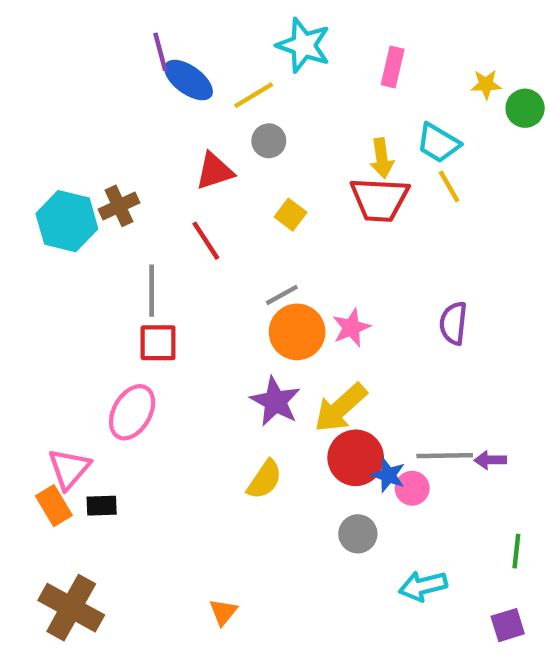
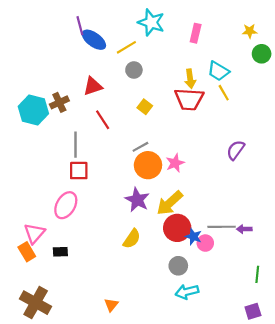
yellow star: (486, 84) -> (250, 31), moved
red triangle: (215, 171) -> (93, 86), moved
purple semicircle: (453, 323) -> (236, 150), moved, turned 30
black rectangle: (102, 506) -> (60, 252), moved
cyan arrow: (423, 586) -> (187, 292), moved

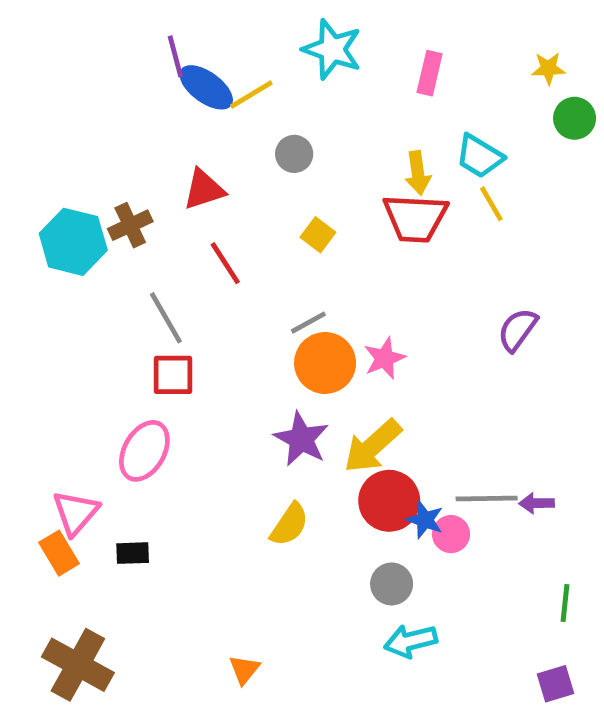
yellow line: (126, 47) -> (251, 94), moved
gray line: (76, 145) -> (166, 318), turned -30

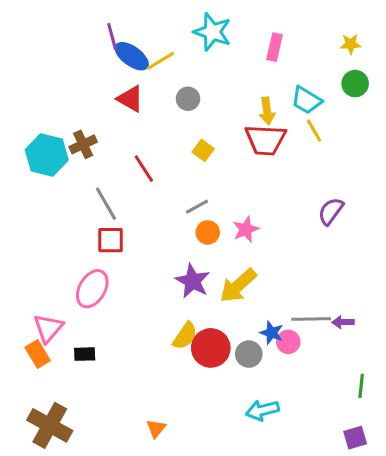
green circle: (575, 118) -> (355, 84), moved
red triangle: (204, 190) -> (130, 99), moved, turned 48
orange circle: (325, 363) -> (208, 232), size x0.6
red circle: (389, 501) -> (211, 348), moved
gray circle: (392, 584) -> (249, 354), moved

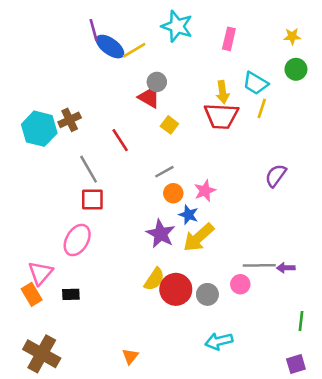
red triangle: (130, 99) -> (149, 97), moved
yellow line: (314, 131) -> (262, 108), turned 48
blue star: (272, 333) -> (188, 215), moved

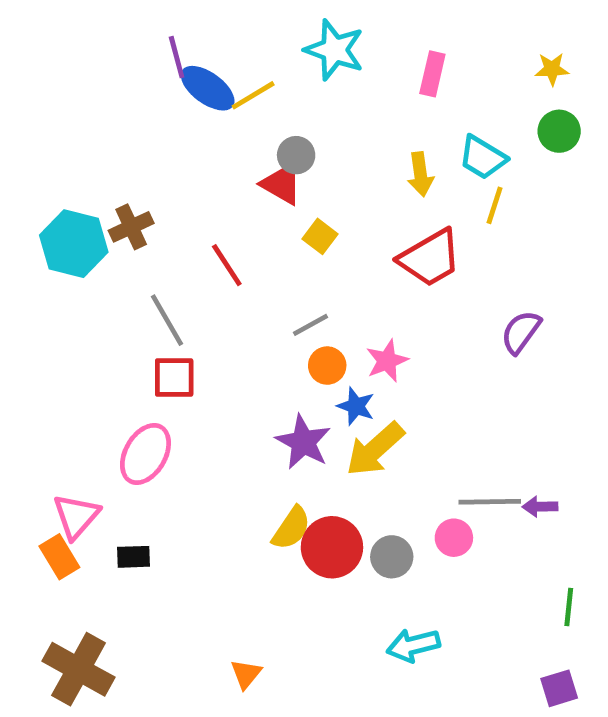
red trapezoid: (221, 116) -> (430, 258), moved, turned -33

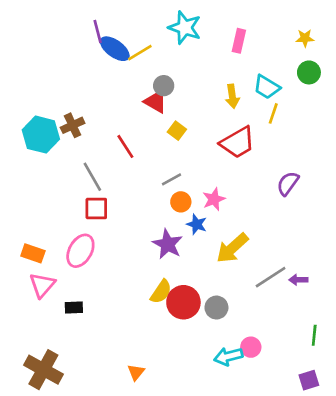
yellow arrow: (375, 449) -> (232, 248), moved
gray line: (490, 502) -> (271, 277), turned -32
pink circle: (454, 538) -> (251, 347), moved
orange rectangle: (59, 557) -> (33, 253), moved, turned -40

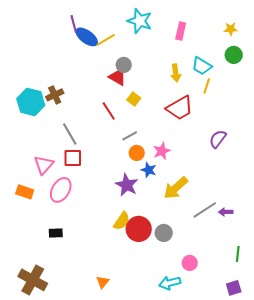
red line: (125, 146) -> (109, 111), moved
pink triangle: (42, 285) -> (44, 165), moved
cyan arrow: (228, 356) -> (170, 283), moved

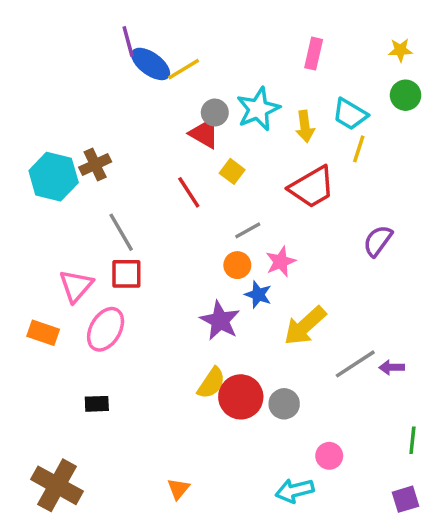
cyan star: (140, 21) -> (258, 109), moved, turned 30
gray line: (130, 136) -> (248, 230), moved

